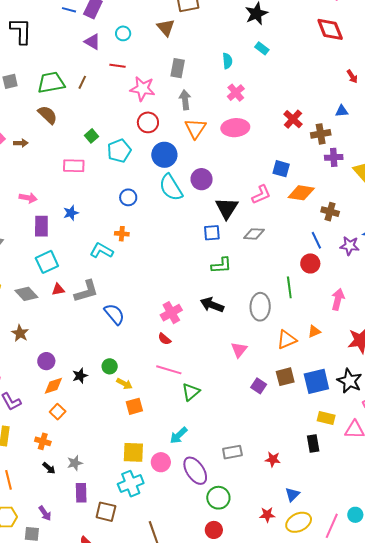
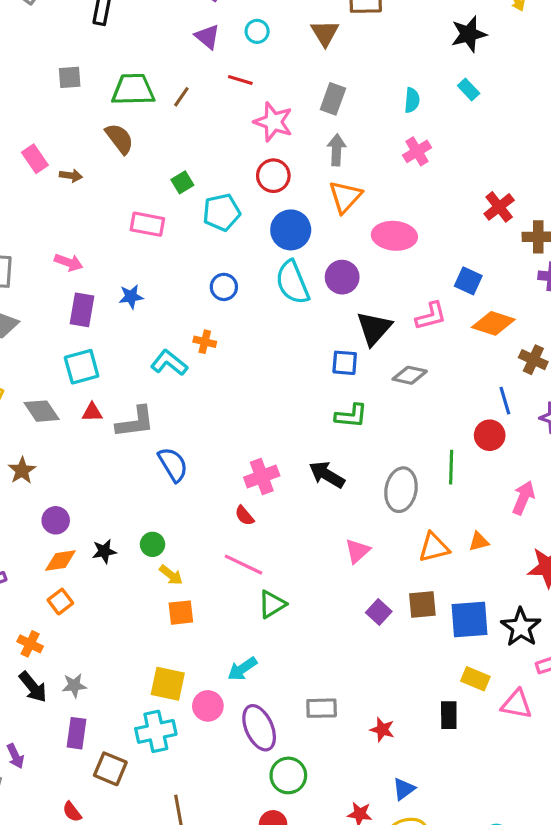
pink ellipse: (235, 128) -> (394, 236), moved
black arrow: (49, 468) -> (33, 687), size x1.5

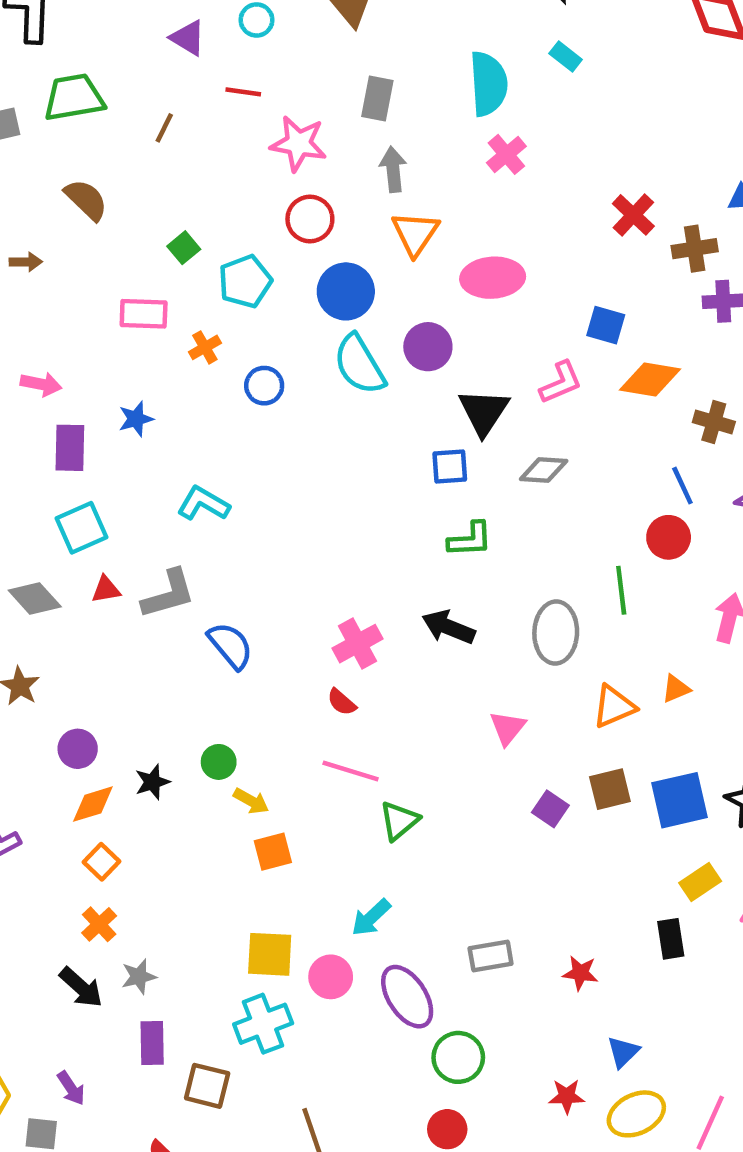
green trapezoid: (133, 90) -> (74, 97), moved
cyan semicircle: (412, 100) -> (488, 84), size x1.8
orange cross: (205, 342) -> (205, 347), moved, turned -35
orange cross: (30, 644) -> (99, 924), moved, turned 30
yellow rectangle: (475, 679) -> (700, 882), turned -48

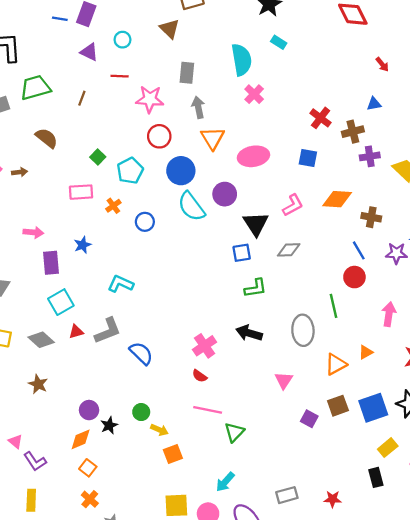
blue square: (606, 325) -> (308, 158), moved
purple circle: (78, 749) -> (89, 410), moved

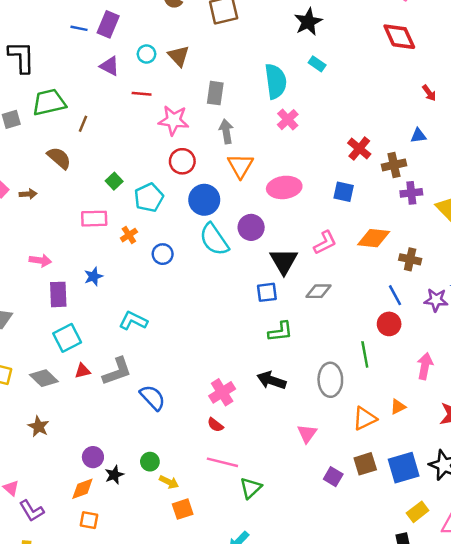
brown triangle: (170, 29) -> (179, 56), moved
brown line: (82, 98) -> (83, 124), moved
orange square: (88, 468) -> (89, 520), turned -30

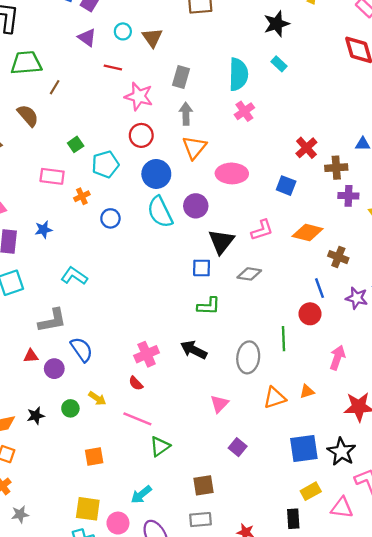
red triangle: (83, 371) -> (31, 356), moved
purple circle: (93, 457) -> (54, 369), moved
brown square: (365, 464) -> (204, 485), moved
yellow arrow: (169, 482) -> (97, 398), moved

